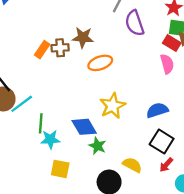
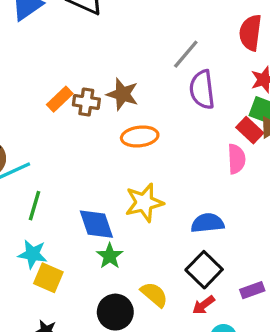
cyan star: (50, 139) -> (33, 254), moved

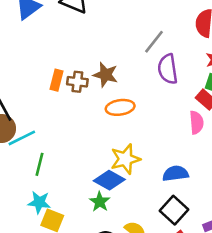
orange rectangle: (60, 99) -> (56, 80), turned -30
blue diamond: (96, 224) -> (109, 180), moved, turned -40

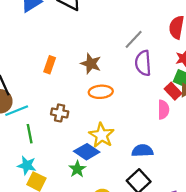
brown cross: (77, 82) -> (60, 113), moved
yellow star: (125, 159) -> (102, 135), turned -30
green line: (39, 164) -> (30, 134), turned -30

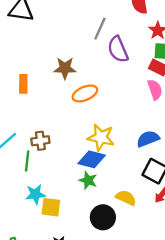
brown cross: (60, 113) -> (40, 141), moved
green line: (30, 134) -> (27, 161), turned 36

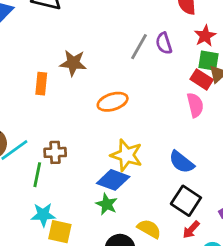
gray line: (100, 29) -> (139, 47), moved
purple semicircle: (118, 49) -> (164, 43), moved, size x0.7
brown star: (65, 68) -> (73, 63), moved
blue semicircle: (148, 139) -> (182, 162), turned -125

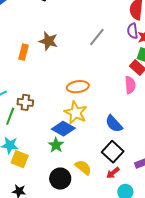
purple semicircle: (164, 43) -> (133, 31), moved
orange ellipse: (113, 102) -> (78, 87), moved

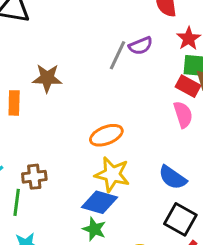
purple semicircle: (133, 31) -> (141, 46), moved, turned -91

